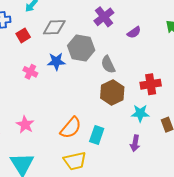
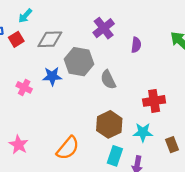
purple semicircle: (134, 32) -> (136, 45), turned -48
red square: (23, 35) -> (16, 39), moved
brown hexagon: (112, 93) -> (109, 124), moved
cyan rectangle: (97, 135) -> (115, 156), moved

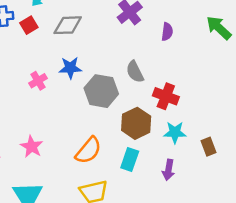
gray hexagon: (79, 62) -> (101, 91), moved
pink cross: (24, 87) -> (38, 81), turned 32
red cross: (154, 101) -> (166, 96), moved, turned 30
cyan rectangle: (115, 156) -> (130, 160), moved

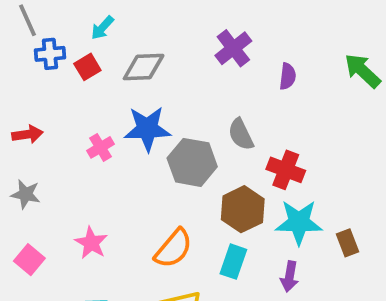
blue star: (70, 68) -> (147, 129), size x1.4
cyan star: (175, 132) -> (299, 222), size x1.4

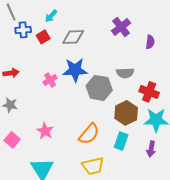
gray semicircle: (241, 134) -> (125, 73), turned -66

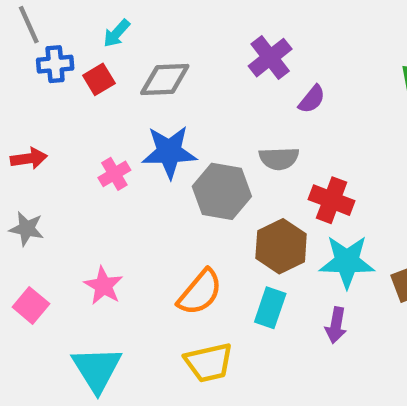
purple semicircle: (150, 42) -> (312, 99), moved, turned 32

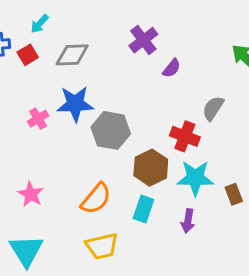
gray semicircle: (279, 158) -> (213, 108), moved, turned 125

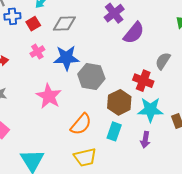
purple semicircle: (172, 68) -> (134, 33), size x1.6
pink cross: (38, 119) -> (37, 52), moved
pink star: (31, 194) -> (49, 96), moved, size x1.4

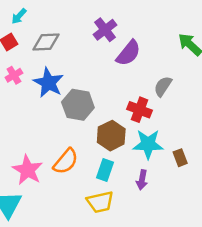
blue star: (66, 58) -> (48, 83), turned 30
pink star: (49, 96) -> (28, 170), moved
yellow trapezoid: (85, 157) -> (100, 202), moved

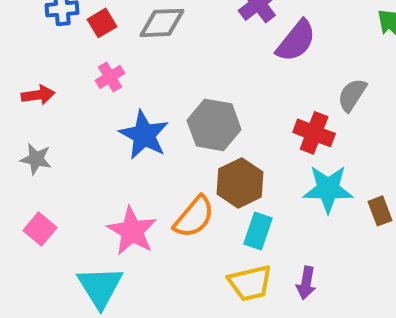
blue star: (48, 83) -> (144, 135), moved
brown hexagon: (111, 136) -> (240, 183), moved
purple arrow: (142, 180) -> (306, 283), moved

